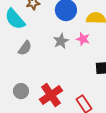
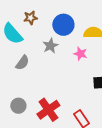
gray star: (61, 41) -> (50, 46), moved

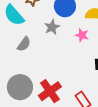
gray circle: (18, 106) -> (20, 87), size x1.6

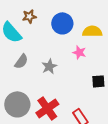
gray star: (52, 27) -> (49, 66), moved

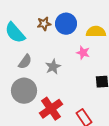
brown star: (29, 16) -> (44, 24), moved
gray circle: (17, 104) -> (24, 91), moved

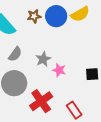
yellow semicircle: (96, 32) -> (80, 14), moved, turned 150
pink star: (83, 53) -> (59, 70), moved

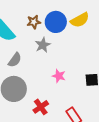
gray star: (43, 59) -> (43, 45), moved
red cross: (41, 101) -> (41, 107), size x0.7

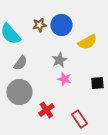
yellow semicircle: (80, 20) -> (87, 42), moved
gray star: (43, 45) -> (59, 60), moved

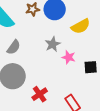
pink star: (64, 79) -> (69, 57), moved

